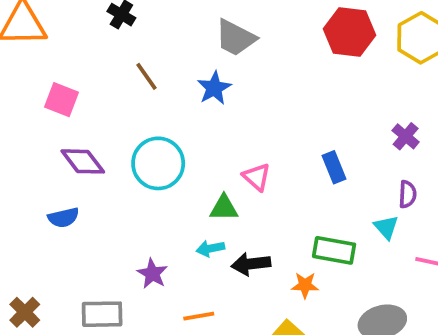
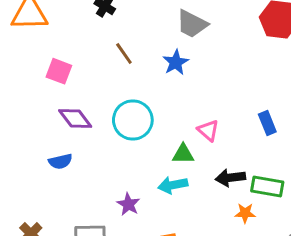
cyan arrow: (210, 248) -> (173, 185), size x1.4
black arrow: (251, 264) -> (230, 178), moved

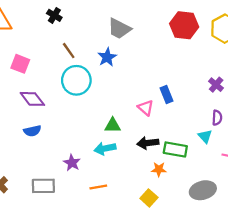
cyan circle: (133, 120) -> (76, 80), moved
blue rectangle: (267, 123) -> (167, 95), moved
pink triangle: (208, 130) -> (146, 108), moved
blue semicircle: (60, 161) -> (32, 131), moved

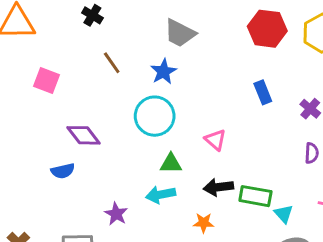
cyan circle: (76, 80) -> (155, 116), moved
blue rectangle: (167, 95) -> (263, 92), moved
purple diamond: (32, 99) -> (84, 135), moved
cyan triangle: (205, 136) -> (284, 214), moved
orange star: (159, 169) -> (204, 223), moved

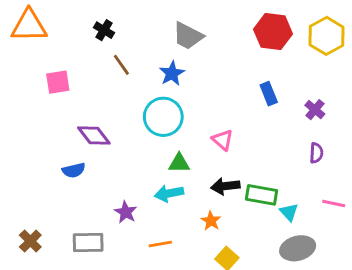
black cross: (92, 15) -> (104, 30), moved
pink square: (46, 81) -> (58, 82), turned -30
orange star: (204, 223) -> (211, 221), turned 30

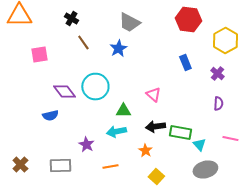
yellow hexagon: (327, 36) -> (225, 40), moved
cyan circle: (163, 117) -> (95, 86), moved

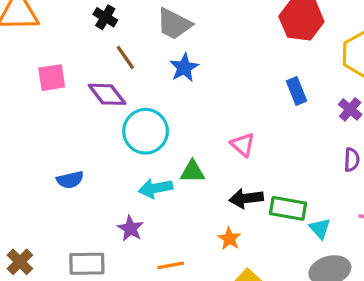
gray trapezoid: (129, 22) -> (174, 24), moved
purple diamond: (64, 92) -> (107, 94), moved
cyan arrow: (116, 132) -> (156, 188), moved

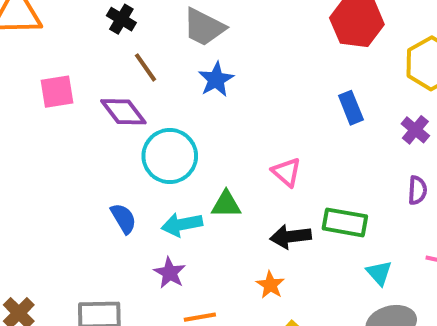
blue semicircle: (70, 180) -> (123, 218), moved, turned -108
green rectangle: (288, 208) -> (345, 222), moved
purple star: (130, 228) -> (170, 273), moved

